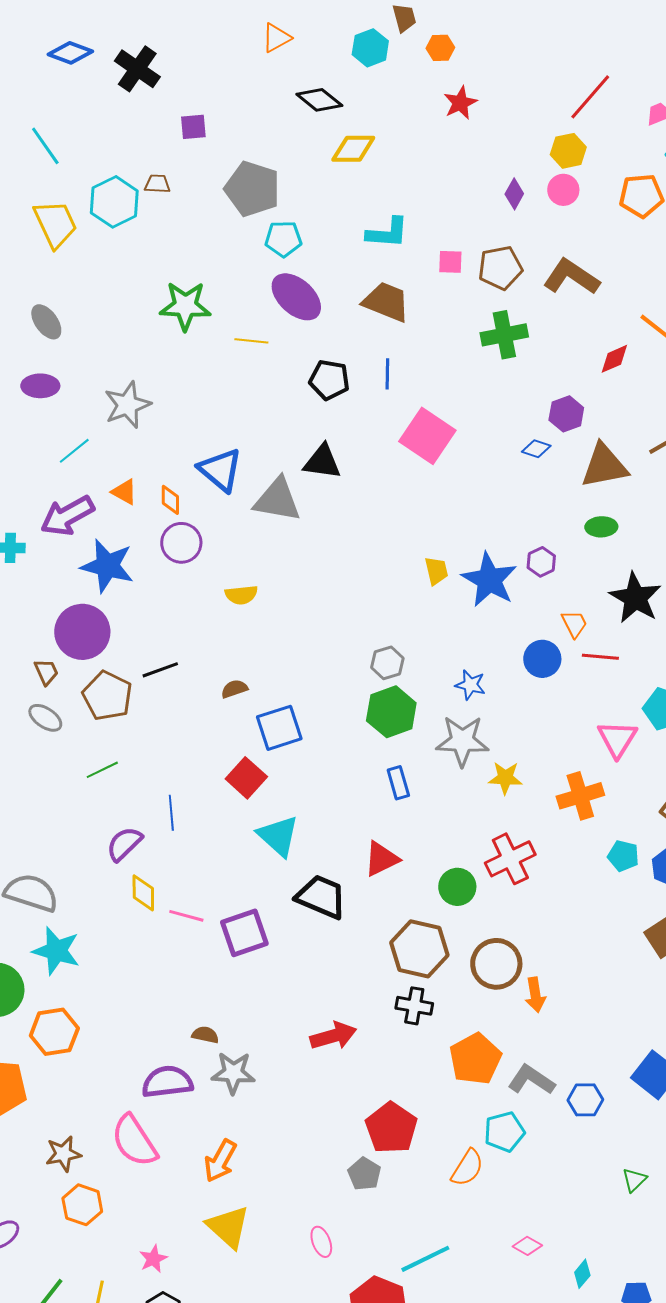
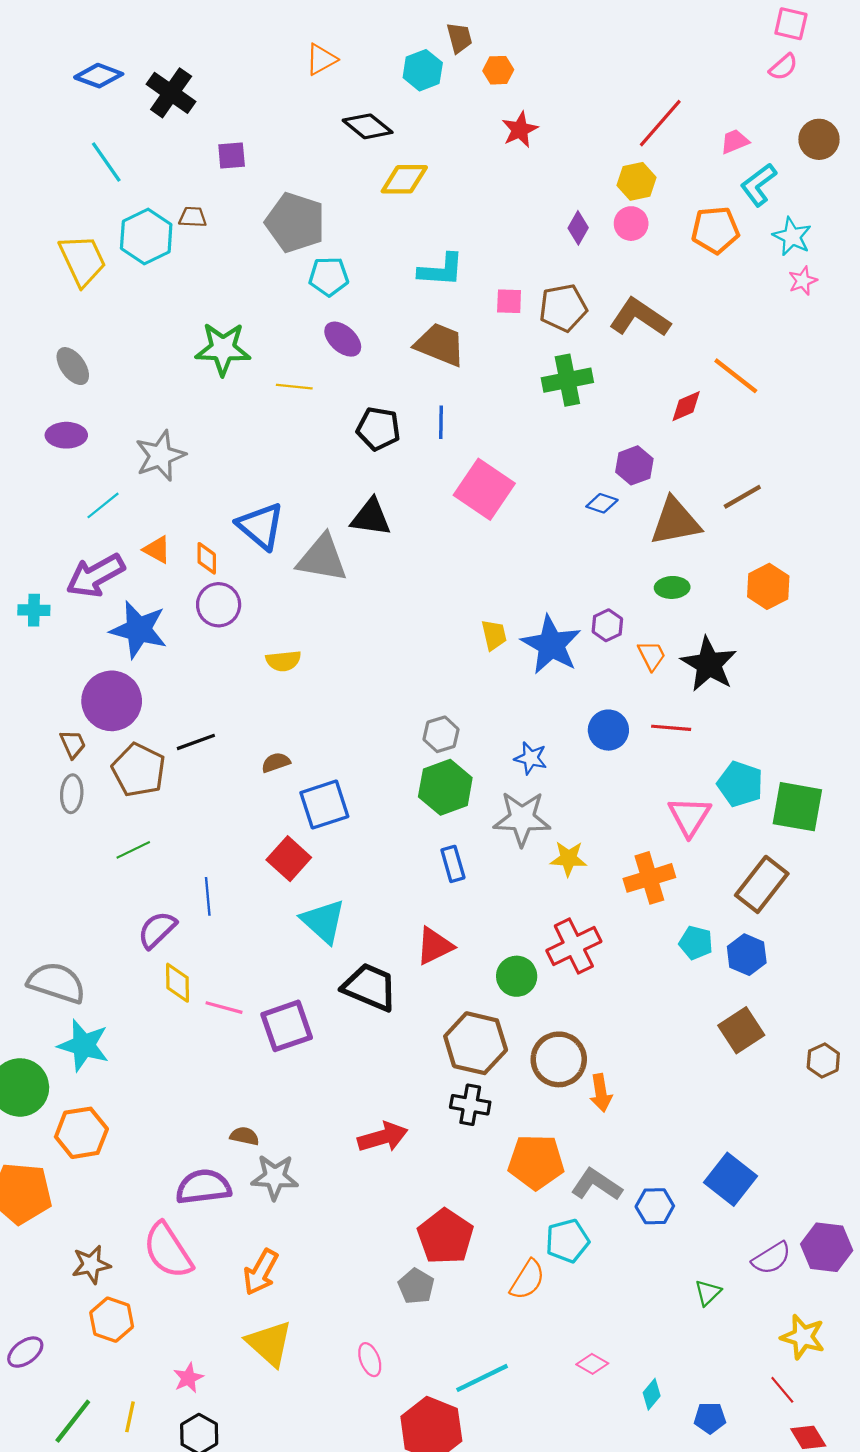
cyan line: (45, 146) -> (106, 162), moved
purple ellipse: (296, 297) -> (343, 339), size x0.7
orange trapezoid: (574, 624) -> (652, 656), moved
gray ellipse: (45, 718) -> (72, 794), turned 60
orange pentagon: (475, 1059) -> (536, 1162), turned 30

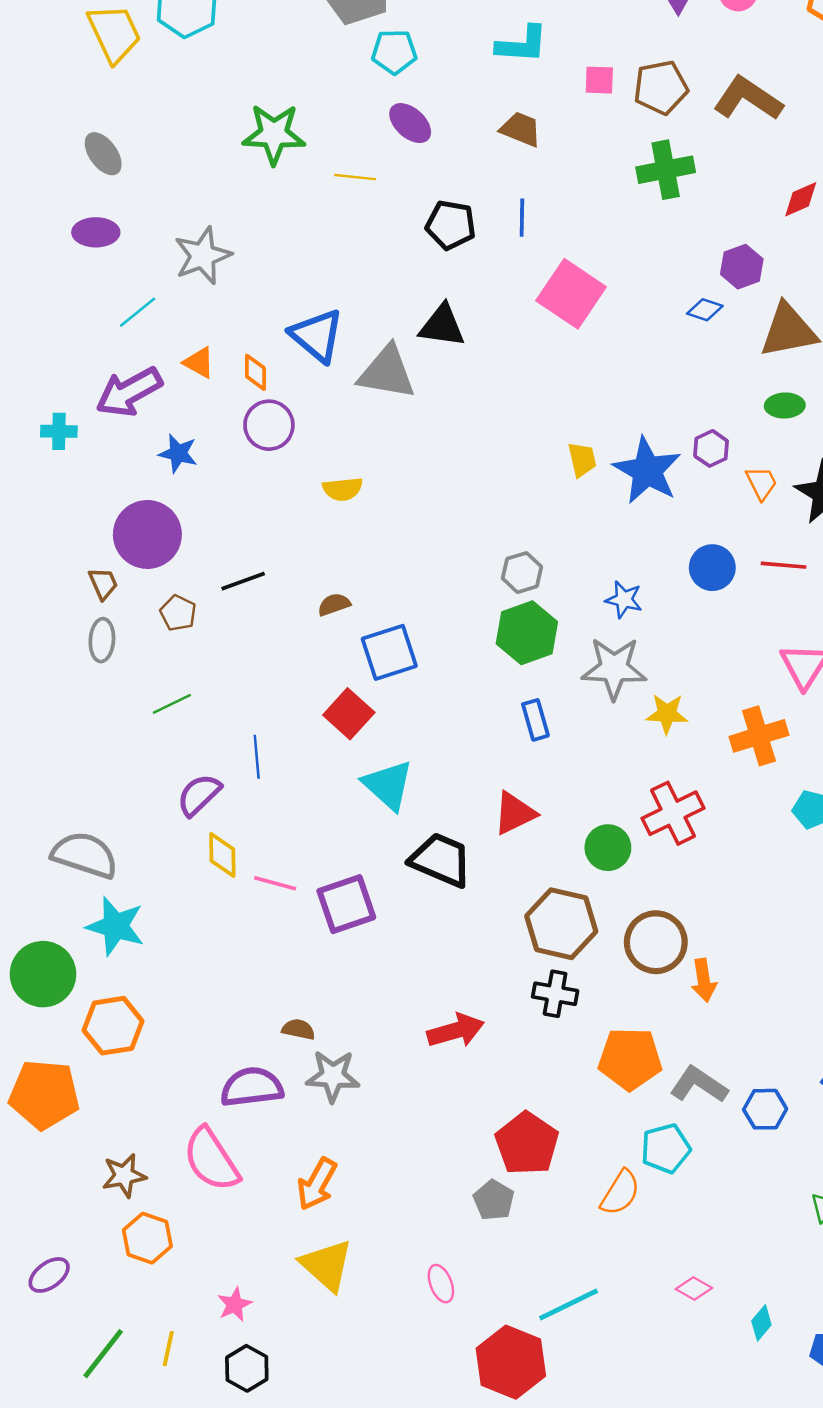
brown trapezoid: (440, 344) -> (521, 129), size x0.7
blue star: (139, 630) -> (178, 453), size x0.6
brown pentagon: (139, 770) -> (178, 613), size x0.6

